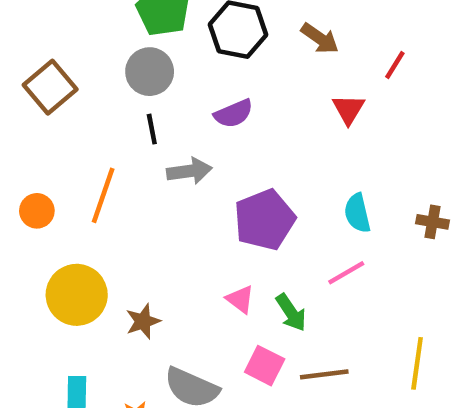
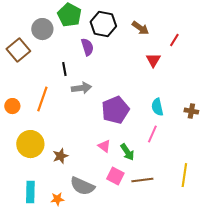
gray circle: (150, 72) -> (42, 29), moved
purple semicircle: (234, 114) -> (87, 47), moved, turned -84
pink line: (346, 273) -> (152, 134), turned -36

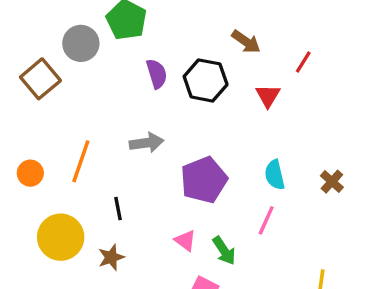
black hexagon: (103, 24) -> (206, 80), moved
black line: (64, 69) -> (118, 209), moved
brown cross: (191, 111) -> (332, 182), turned 32

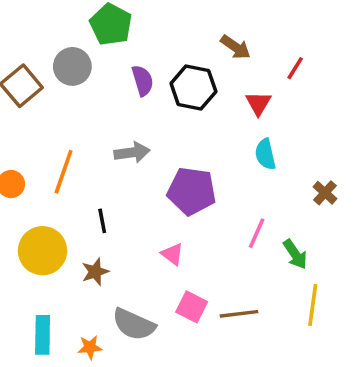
gray circle: (81, 43) -> (72, 66), moved
cyan semicircle: (275, 175) -> (265, 154), moved
purple pentagon: (204, 180) -> (192, 191), turned 30
green arrow: (224, 251) -> (295, 254), moved

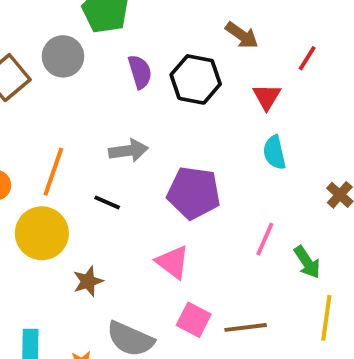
black line: (102, 221) -> (107, 202), moved, turned -55
yellow circle: (43, 251) -> (42, 233), moved
pink triangle: (172, 254) -> (173, 262), size x1.4

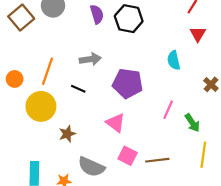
red triangle: (267, 97) -> (198, 34), moved

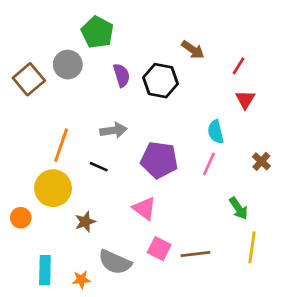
orange circle: (15, 79) -> (21, 218), moved
pink line: (168, 110) -> (209, 164), moved

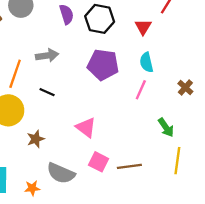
red triangle: (245, 99) -> (143, 27), moved
gray arrow: (113, 130) -> (47, 55), moved
purple pentagon: (159, 160) -> (103, 65), moved

